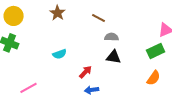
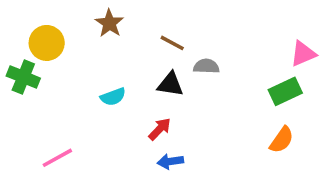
yellow circle: (14, 16) -> (47, 43), moved
brown line: (99, 18) -> (172, 43), moved
black triangle: (114, 57) -> (170, 84), moved

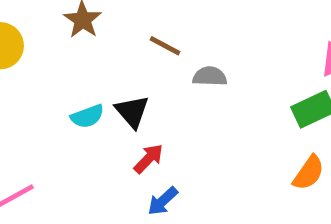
black triangle: (170, 84) -> (132, 112), moved, turned 40
blue arrow: (170, 161) -> (163, 201), turned -35

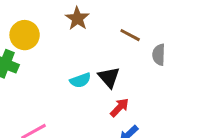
gray semicircle: (210, 76) -> (159, 55), turned -90

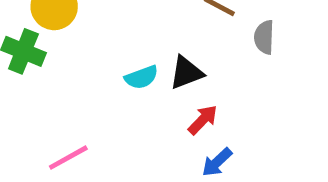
black triangle: (109, 77) -> (186, 73), turned 50

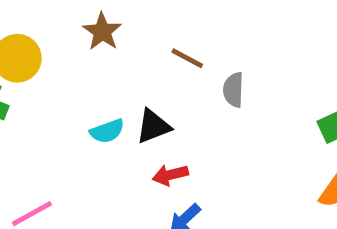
red arrow: (203, 120) -> (170, 175), turned -148

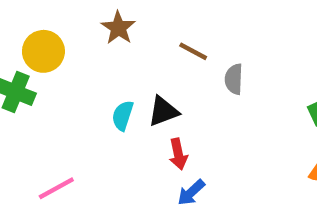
cyan semicircle: (107, 131) -> (123, 116), turned 128
red arrow: (170, 175) -> (178, 154), turned -88

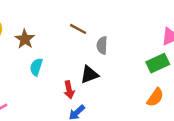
brown star: (118, 28) -> (25, 39), moved
black triangle: (163, 111) -> (89, 75), moved

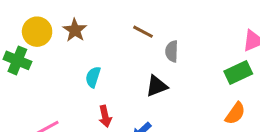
brown star: (25, 39) -> (75, 30), moved
red arrow: (69, 90) -> (105, 116), moved

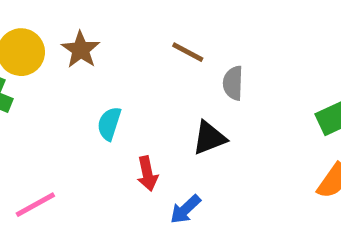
red arrow: (105, 116) -> (147, 174), moved

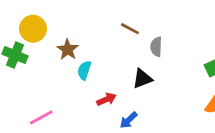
brown star: (81, 50) -> (68, 49), moved
red arrow: (147, 174) -> (106, 99), turned -102

